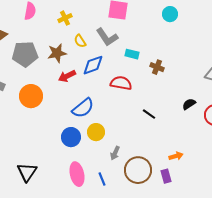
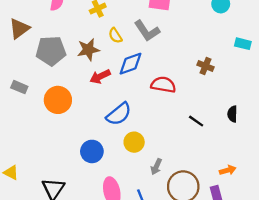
cyan rectangle: (132, 54) -> (243, 44), moved
black semicircle: (189, 104) -> (232, 114), moved, turned -56
blue circle: (71, 137) -> (92, 151), moved

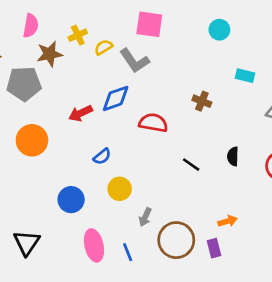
yellow semicircle: (115, 36) -> (103, 47), moved, turned 91
brown star: (88, 50) -> (50, 54), moved
blue semicircle: (119, 114) -> (102, 156), size x0.6

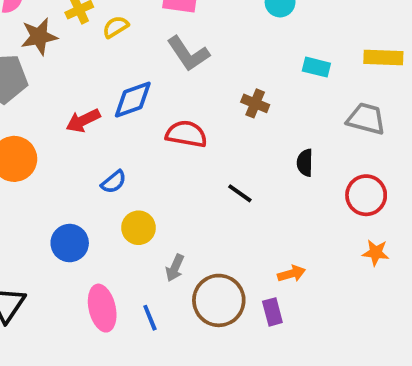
gray L-shape: (134, 61) -> (188, 54), moved
black semicircle: (233, 156) -> (305, 163), moved

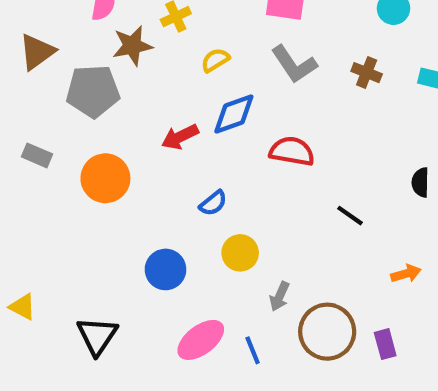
yellow semicircle: (116, 27) -> (215, 60), moved
brown cross: (255, 103) -> (367, 73), moved
orange arrow: (292, 274) -> (406, 274), moved
pink ellipse: (102, 308) -> (201, 340), turned 66

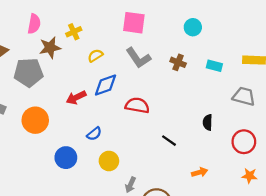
blue circle: (166, 269) -> (66, 158), moved

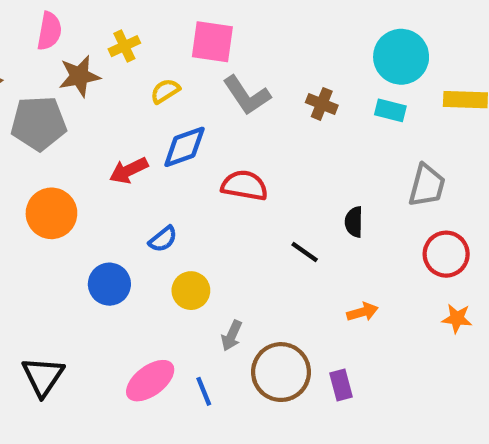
pink square: (134, 23) -> (212, 42), moved
cyan circle: (193, 27) -> (401, 57), moved, size x1.6
gray trapezoid: (244, 96) -> (427, 185), moved, turned 90
black semicircle: (208, 122) -> (354, 222), moved

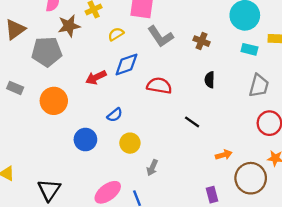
cyan rectangle: (390, 110) -> (249, 49), moved
black semicircle: (354, 222) -> (210, 80), moved
brown circle: (281, 372) -> (251, 178), moved

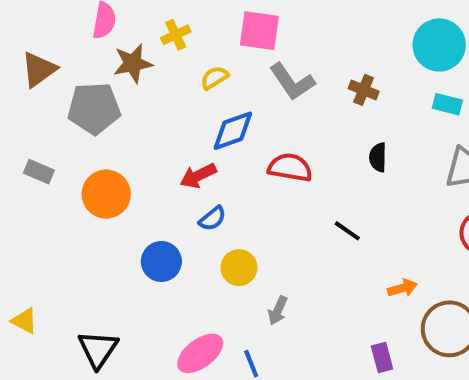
red arrow: (96, 77) -> (198, 176), moved

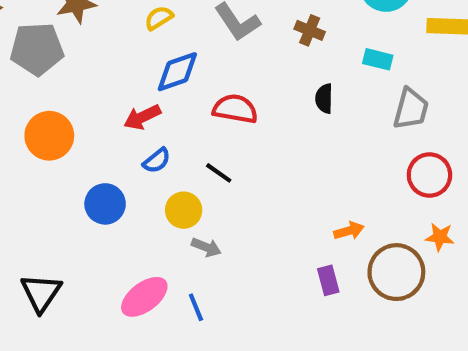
cyan rectangle: (447, 104) -> (378, 59), moved
black line: (347, 231) -> (219, 173), moved
gray arrow: (278, 310) -> (206, 247), moved, turned -92
purple rectangle: (382, 357) -> (328, 280), moved

